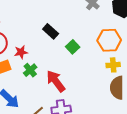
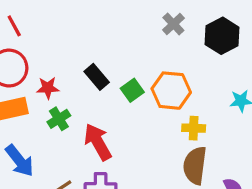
black rectangle: (51, 31) -> (97, 77), moved
orange hexagon: (109, 40) -> (171, 91), moved

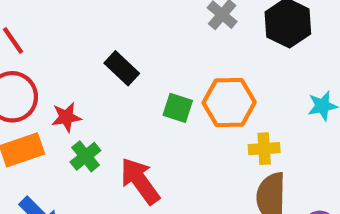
black rectangle: (97, 77) -> (122, 68), moved
green square: (132, 90) -> (178, 108), turned -30

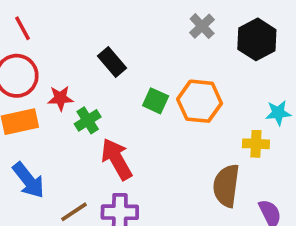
yellow cross: (264, 149) -> (256, 144), moved
green cross: (85, 156) -> (88, 120), moved

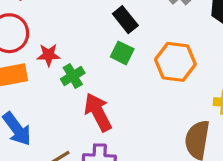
black rectangle: (112, 62) -> (125, 20), moved
green square: (156, 101) -> (122, 53), moved

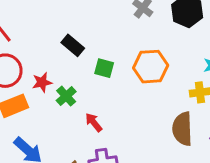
black rectangle: (125, 20) -> (73, 45), moved
red arrow: (98, 112) -> (94, 122), size x0.6

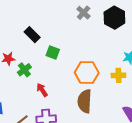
orange hexagon: (151, 67) -> (87, 73), moved
brown semicircle: (182, 129) -> (85, 101), moved

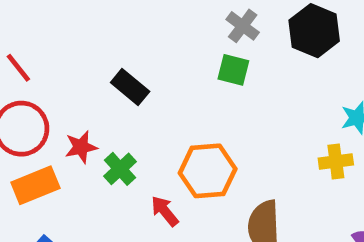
green square: (53, 53) -> (233, 70), moved
orange hexagon: (87, 73) -> (208, 171), moved

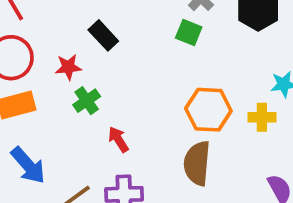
red star: (81, 147) -> (68, 67), moved
orange hexagon: (208, 171) -> (208, 110), moved

